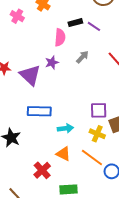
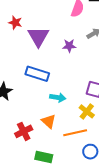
purple star: (52, 62) -> (69, 46), moved
orange line: (92, 158) -> (75, 133), turned -65

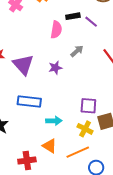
red cross: (24, 131) -> (27, 161), turned 30

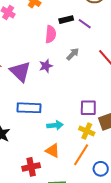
purple star: (55, 68) -> (46, 66), moved
orange line: (78, 152) -> (81, 155), turned -30

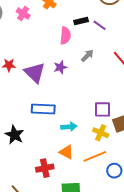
orange line: (81, 155) -> (95, 156), turned 35

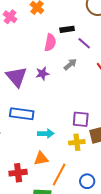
purple line: (100, 25) -> (84, 43), moved
yellow cross: (101, 133) -> (77, 142), turned -35
orange triangle: (66, 152) -> (41, 159), turned -42
orange line: (95, 156) -> (59, 174), moved, turned -45

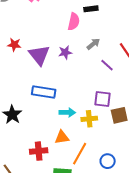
purple line: (84, 43) -> (107, 65), moved
yellow cross: (77, 142) -> (89, 119), moved

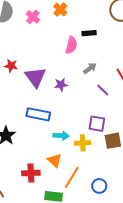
purple star: (65, 52) -> (61, 85), moved
orange triangle: (62, 137) -> (55, 160), turned 49

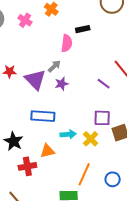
gray arrow: (90, 68) -> (54, 66), moved
yellow cross: (83, 143) -> (91, 139), turned -35
orange triangle: (55, 160) -> (47, 151), moved, turned -49
red cross: (31, 173) -> (27, 166), moved

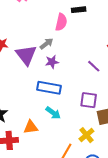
blue rectangle: (43, 116) -> (49, 88), moved
cyan arrow: (68, 134) -> (53, 113), turned 35
yellow cross: (91, 139) -> (86, 135), moved

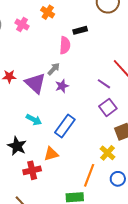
blue rectangle: (49, 88) -> (65, 126), moved, turned -55
purple square: (89, 100) -> (108, 107), moved, turned -36
cyan arrow: (53, 113) -> (34, 120), moved

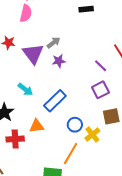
pink semicircle: (65, 45) -> (26, 13), moved
blue circle: (118, 179) -> (75, 125), moved

